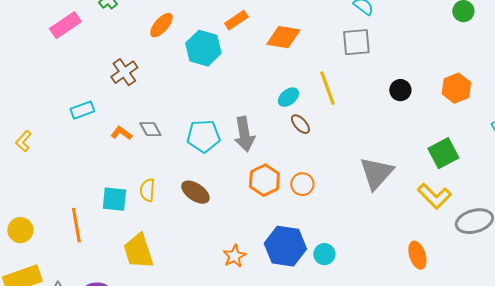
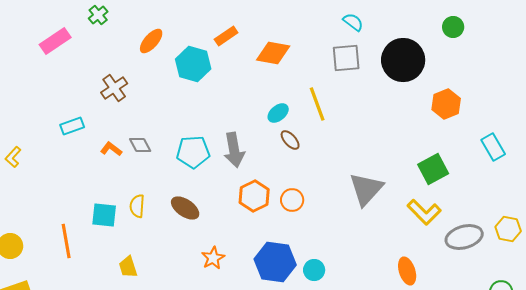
black circle: (400, 90) -> (403, 60), moved, size x2.0
yellow trapezoid: (138, 251) -> (128, 267), size x0.6
orange star: (234, 256) -> (213, 258), moved

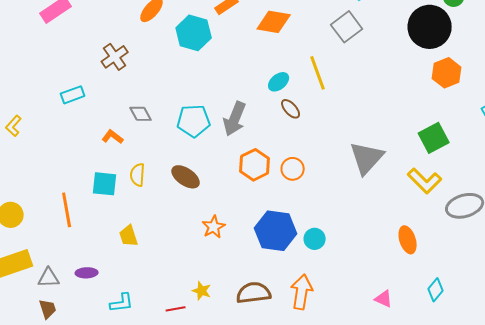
gray square: (346, 58) -> (347, 27), turned -32
black circle: (403, 60) -> (430, 27), moved
orange L-shape: (111, 149) -> (113, 137), moved
gray arrow: (234, 150) -> (235, 119), turned 32

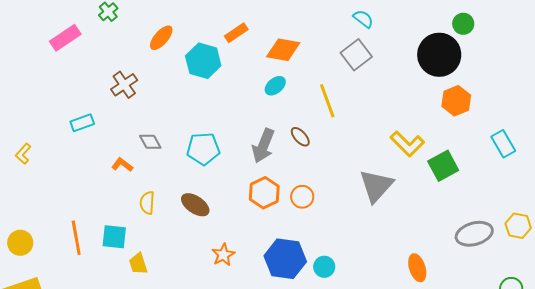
cyan ellipse: (279, 82) -> (275, 86), moved
gray arrow: (235, 119) -> (263, 146), moved
yellow L-shape: (425, 181) -> (407, 144), moved
cyan square: (105, 184) -> (114, 237), moved

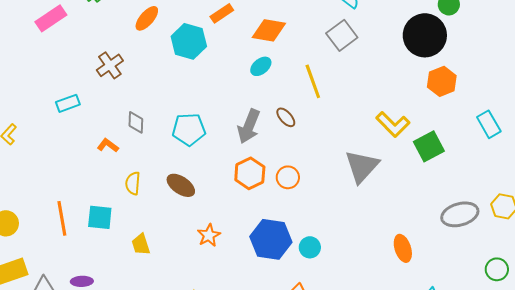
gray diamond: (150, 142) -> (136, 122), turned 30
yellow trapezoid: (138, 264) -> (141, 244), moved

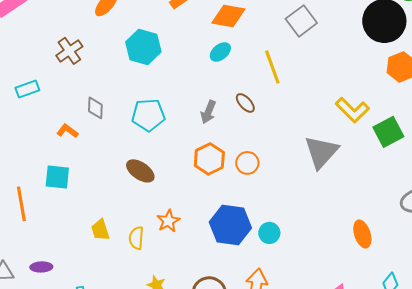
cyan hexagon: (189, 41) -> (143, 47), moved
gray arrow: (249, 126) -> (208, 112), size x0.7
yellow semicircle: (133, 183) -> (136, 238), moved
cyan square: (100, 217) -> (57, 177), moved

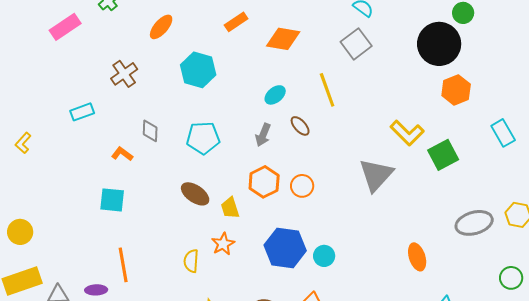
cyan ellipse: (220, 52) -> (275, 95), moved
orange line: (21, 204) -> (123, 265), moved
yellow trapezoid: (100, 230) -> (230, 208), moved

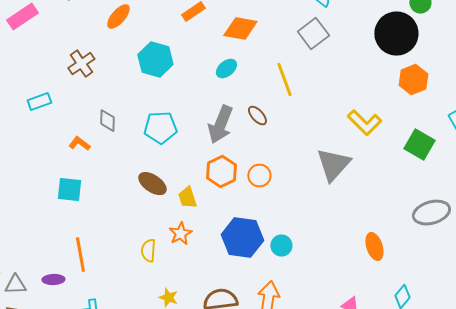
cyan ellipse: (275, 95) -> (226, 69), moved
gray arrow: (263, 135) -> (220, 125), size x1.6
green square: (443, 155) -> (419, 145), moved, turned -32

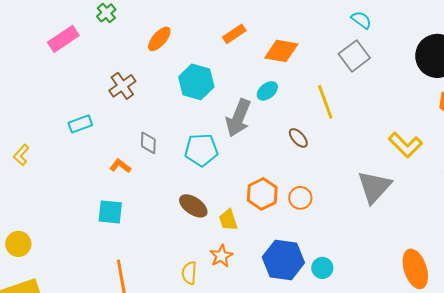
gray arrow: (220, 125) -> (238, 118), moved
orange ellipse: (374, 247) -> (415, 269), size x1.4

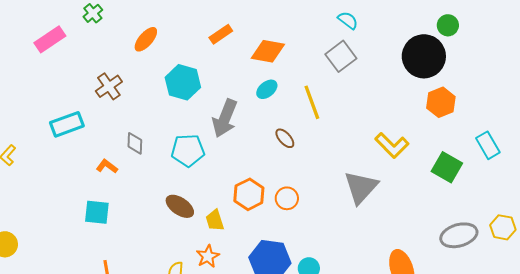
cyan ellipse: (267, 91) -> (267, 89), moved
cyan rectangle: (80, 124) -> (67, 124), size x1.4

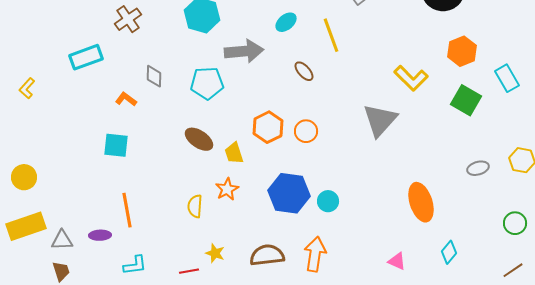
orange hexagon: (441, 102) -> (462, 51), moved
gray arrow: (225, 118) -> (244, 51), turned -117
gray ellipse: (459, 235) -> (478, 168), size x0.6

